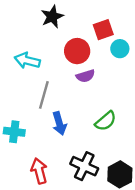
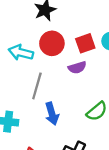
red square: (103, 30) -> (85, 43), moved
red circle: (77, 51) -> (52, 43), moved

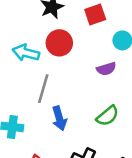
red square: (85, 43) -> (95, 14), moved
purple semicircle: (77, 68) -> (106, 69), moved

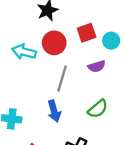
red square: (95, 14) -> (87, 33), moved
gray line: (43, 89) -> (62, 79), moved

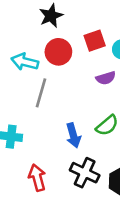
gray line: (62, 79) -> (41, 93), moved
blue arrow: (54, 111) -> (73, 135), moved

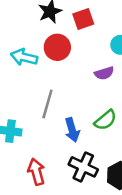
red square: (95, 41) -> (83, 19), moved
gray line: (41, 93) -> (47, 104), moved

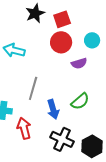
red circle: (57, 47) -> (61, 42), moved
red arrow: (36, 172) -> (24, 128), moved

